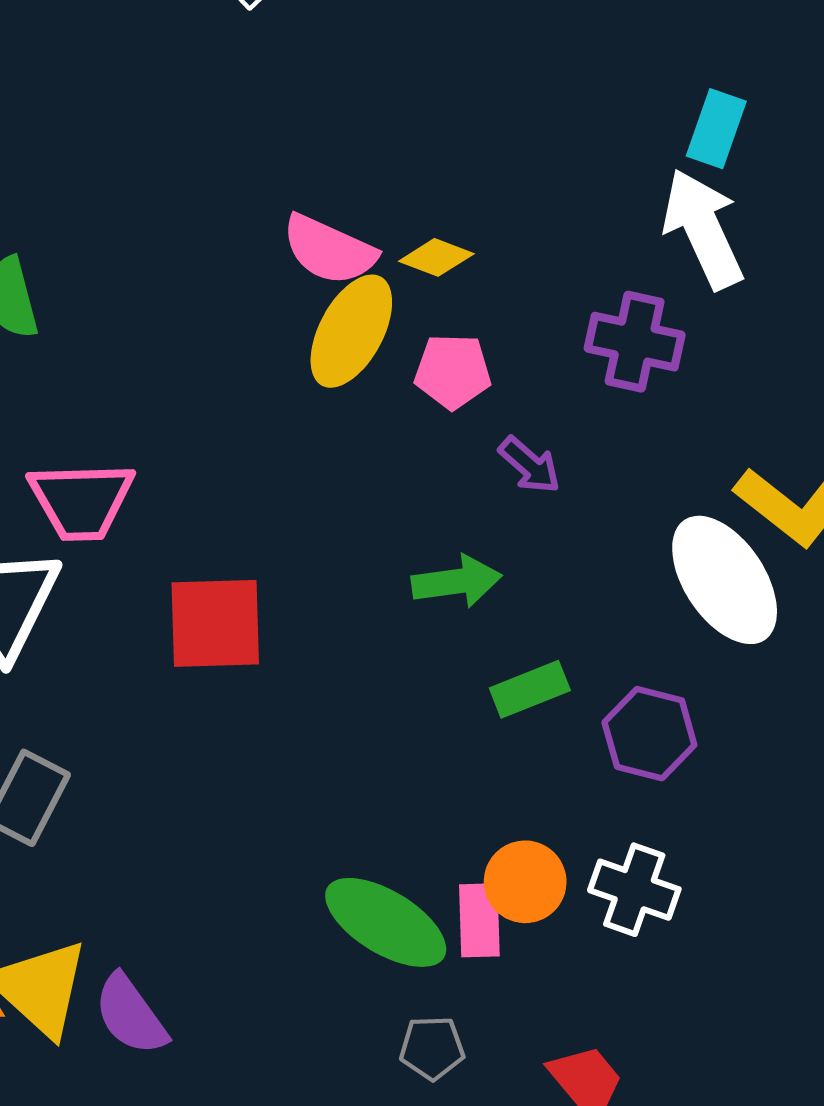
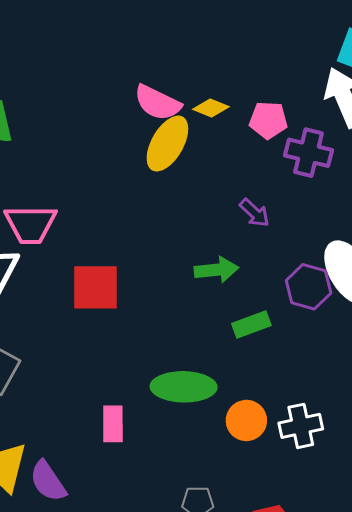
pink pentagon: (453, 371) -> (268, 120), moved
purple hexagon: (649, 734) -> (309, 287), moved
white cross: (634, 890) -> (301, 426), turned -33
pink rectangle: (479, 920) -> (113, 424), moved
green ellipse: (386, 922) -> (184, 387), moved, turned -32

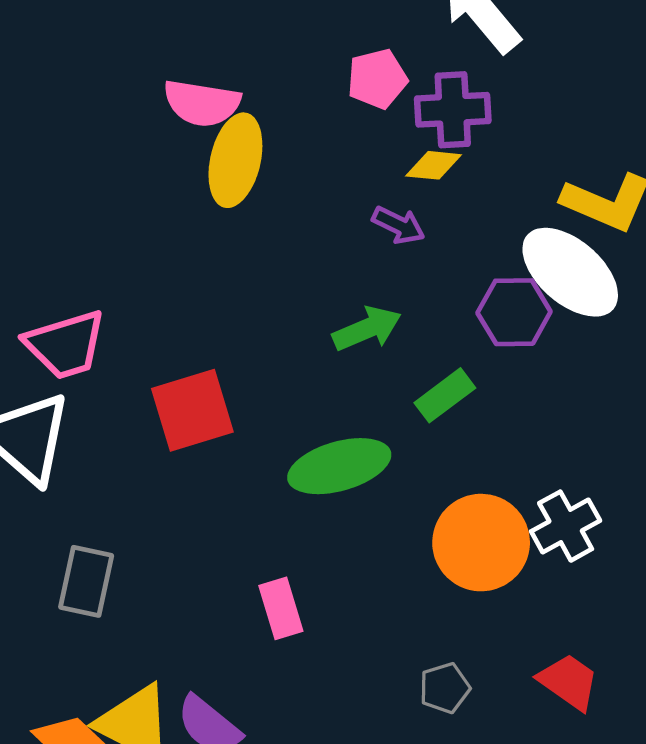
yellow diamond: (211, 108) -> (434, 165), moved
green ellipse: (184, 387) -> (339, 466), moved
orange circle: (246, 420) -> (481, 543), size x1.5

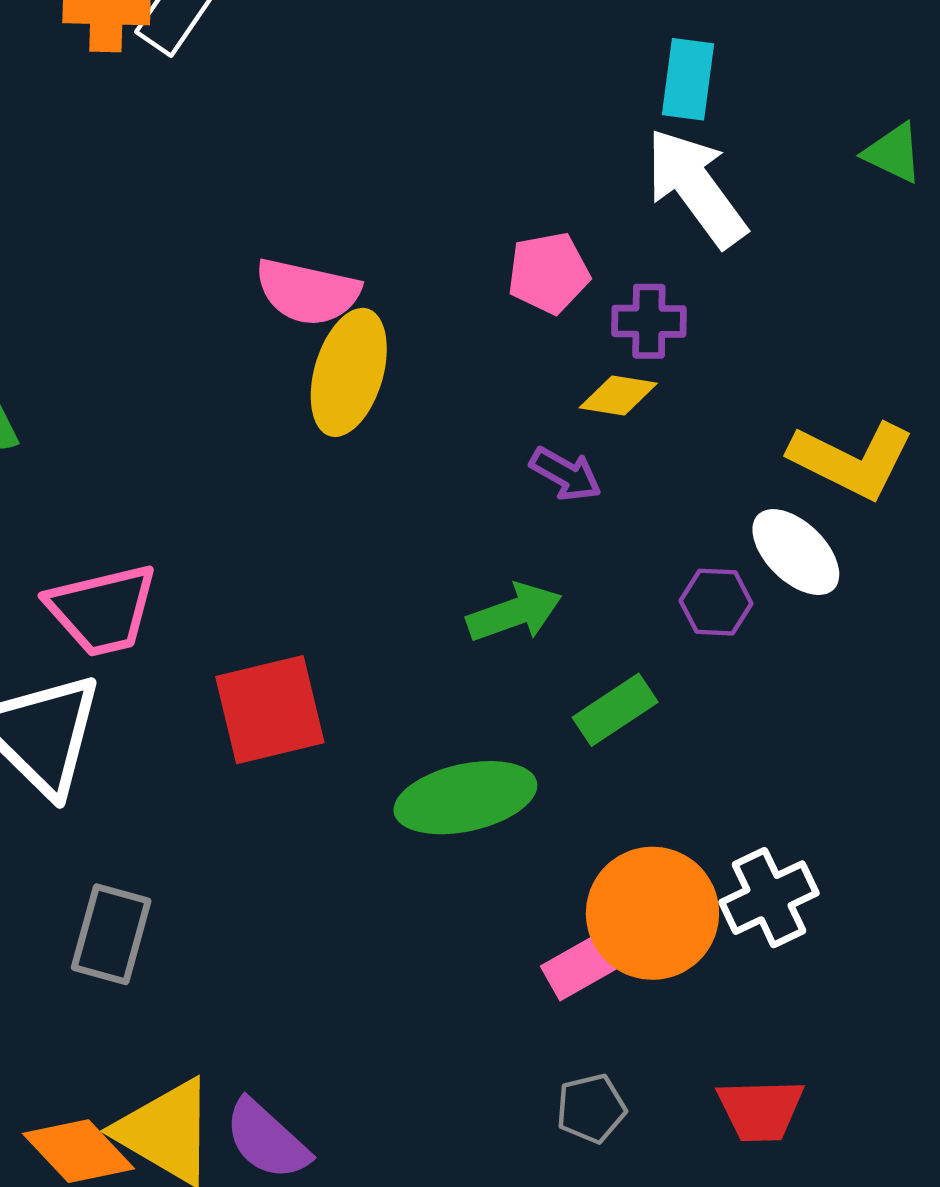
purple cross: (453, 110) -> (649, 321), size x0.7
white ellipse: (570, 272) -> (796, 552), size x0.7
purple hexagon: (514, 312) -> (716, 602), size x0.7
pink rectangle: (281, 608) -> (584, 964), moved, turned 74
red trapezoid: (569, 682) -> (761, 1110), turned 140

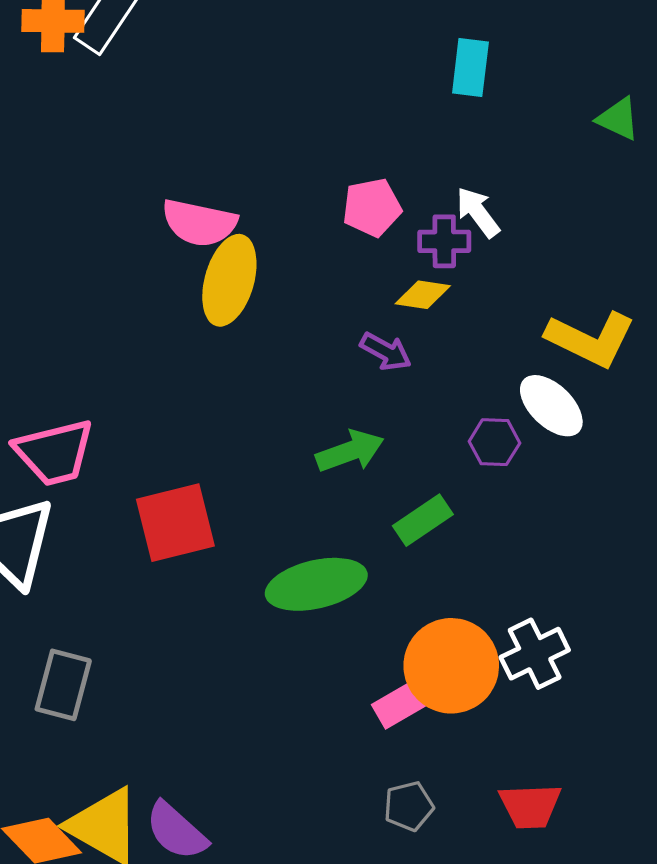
white arrow: (696, 188) -> (478, 212), moved, size x0.6

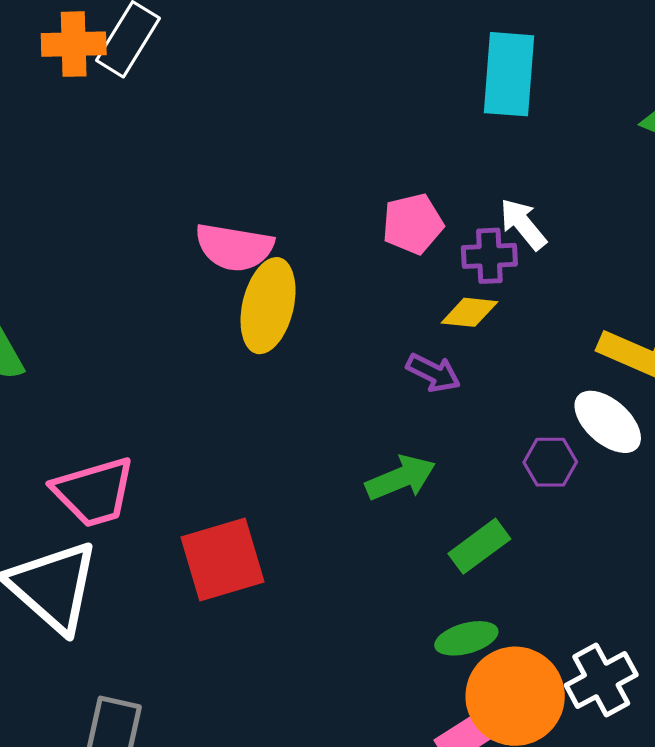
cyan rectangle: (470, 67) -> (509, 74), size x1.4
green ellipse: (316, 584) -> (466, 638), moved, size x0.6

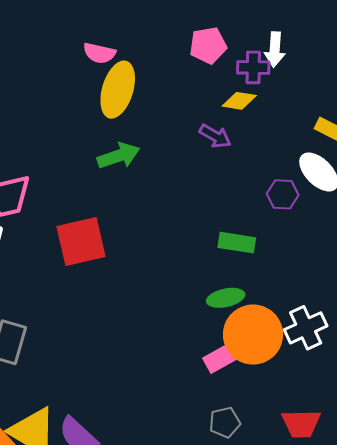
white arrow: (523, 224) -> (275, 49), turned -140
pink semicircle: (234, 247) -> (99, 53), size x0.7
green arrow: (401, 478) -> (119, 156), moved
green rectangle: (479, 546) -> (237, 243), turned 42

